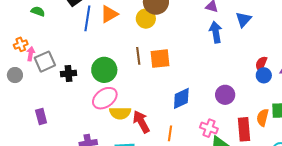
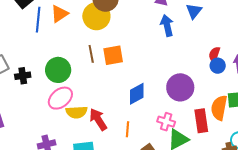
yellow circle: (146, 19) -> (96, 16), size x1.4
purple circle: (225, 95) -> (180, 87), size x1.4
orange semicircle: (263, 118) -> (219, 108), size x1.4

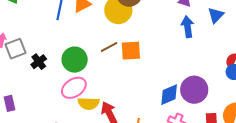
brown line: (91, 54) -> (109, 47), turned 66
black cross: (23, 76) -> (39, 62), turned -35
blue diamond: (137, 94) -> (169, 95), moved

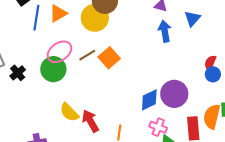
orange square: (131, 51) -> (109, 58), turned -35
pink ellipse: (74, 88) -> (59, 52), moved
yellow semicircle: (89, 103) -> (69, 112), turned 45

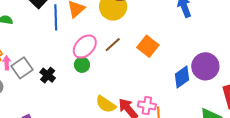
orange square: (109, 58) -> (148, 46), moved
green circle: (53, 69) -> (82, 65), size x0.6
pink cross: (158, 127) -> (147, 105), moved

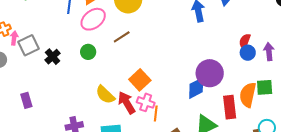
orange square: (148, 46) -> (140, 80), moved
pink ellipse: (85, 47) -> (93, 19), moved
blue diamond: (182, 77) -> (196, 88), moved

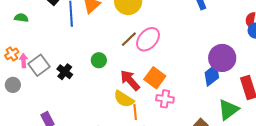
pink ellipse: (93, 19) -> (148, 39), moved
red arrow: (127, 103) -> (130, 80), moved
orange line: (156, 113) -> (135, 112), moved

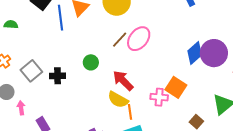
pink arrow: (24, 61) -> (21, 108), moved
black cross: (65, 72) -> (58, 76), turned -35
blue diamond: (212, 75) -> (195, 53), moved
orange square: (155, 78) -> (176, 87), moved

